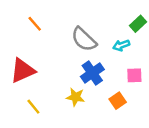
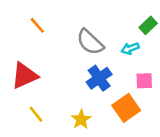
yellow star: (76, 97) -> (81, 119), moved, turned 30
orange square: (118, 101) -> (126, 108), size x1.5

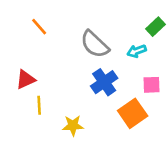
red triangle: (24, 76) -> (26, 79), size x0.7
yellow line: (36, 114) -> (39, 105), moved, turned 36
yellow star: (81, 119) -> (73, 125), moved, turned 30

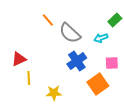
orange line: (39, 27) -> (48, 20), moved

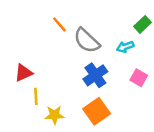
pink square: (112, 63) -> (139, 78), turned 32
orange square: (98, 84) -> (97, 111), moved
yellow star: (54, 93) -> (54, 115), moved

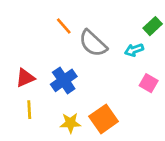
blue cross: (95, 75) -> (64, 80), moved
yellow line: (36, 96) -> (29, 110), moved
yellow star: (54, 115) -> (70, 123), moved

